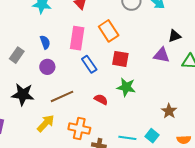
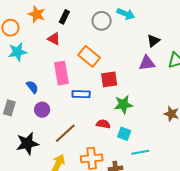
blue rectangle: (89, 64) -> (81, 94), turned -36
cyan square: (152, 136) -> (124, 134), moved

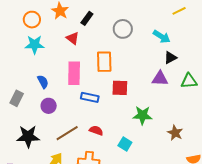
cyan arrow: (126, 14) -> (162, 37), moved
orange rectangle: (89, 56) -> (104, 62), turned 40
green star: (123, 104) -> (142, 115), moved
red semicircle: (103, 124) -> (96, 131), moved

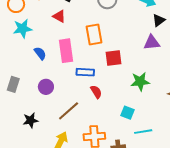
blue semicircle: (43, 82) -> (40, 53), moved
red semicircle: (96, 131) -> (96, 92), moved, turned 48
black star: (28, 136) -> (31, 120), size x0.7

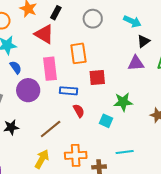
red triangle: (59, 16) -> (44, 34), size x1.5
blue semicircle: (40, 53) -> (16, 67), moved
purple circle: (46, 87) -> (28, 90), moved, size x1.5
cyan square: (127, 113) -> (106, 121), moved
black star: (31, 120) -> (11, 127), moved

